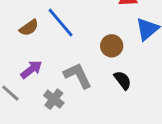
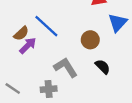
purple arrow: (31, 69) -> (28, 46), moved
gray cross: (54, 99) -> (49, 89), turned -35

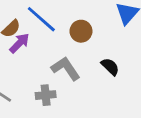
brown circle: (90, 40) -> (81, 31), moved

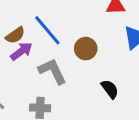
gray L-shape: (66, 68) -> (53, 71), moved

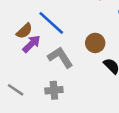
brown circle: (86, 49) -> (95, 43), moved

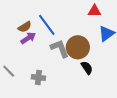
brown circle: (95, 43) -> (78, 47), size x1.5
gray L-shape: (60, 57) -> (60, 48), moved

